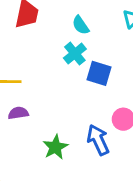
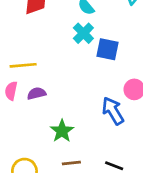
green star: (55, 147) -> (62, 131), moved

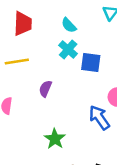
yellow line: (23, 65) -> (17, 62), moved
purple semicircle: (37, 93) -> (45, 89), moved, turned -49

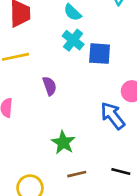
purple semicircle: (45, 89) -> (49, 86), turned 140

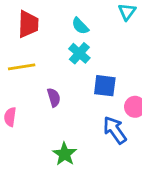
blue square: (100, 54) -> (105, 86), moved

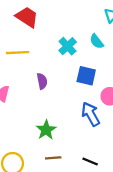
red trapezoid: (28, 24) -> (27, 17), turned -65
cyan semicircle: (80, 26) -> (97, 41), moved

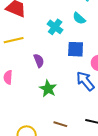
green star: (46, 130) -> (48, 89), moved
brown line: (53, 158) -> (60, 124), turned 32

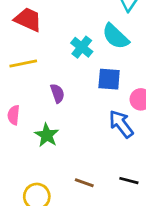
cyan semicircle: (79, 18) -> (115, 36), size x1.5
green star: (48, 89) -> (47, 135), moved

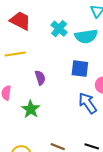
cyan semicircle: (115, 36) -> (86, 36), turned -55
cyan cross: (82, 47) -> (59, 29), moved

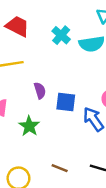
blue square: (80, 69) -> (66, 102), moved

